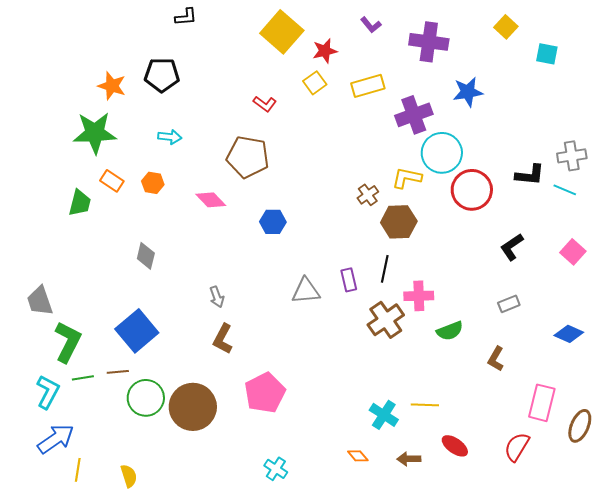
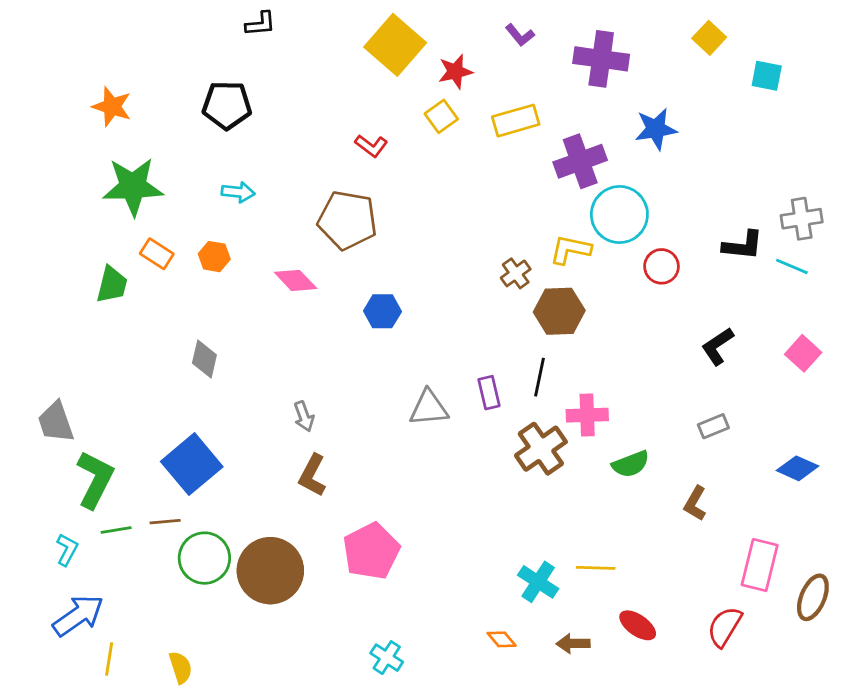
orange star: (112, 86) -> (112, 107), moved
red circle: (472, 190) -> (661, 266), size x0.6
cyan L-shape: (48, 392) -> (67, 550), size x0.7

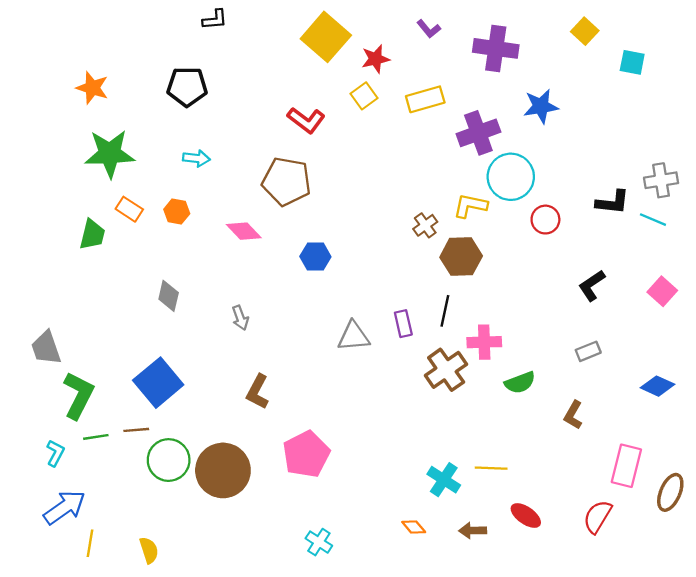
red L-shape: (371, 146) -> (306, 120), size x1.4
gray arrow: (304, 416) -> (240, 318), moved

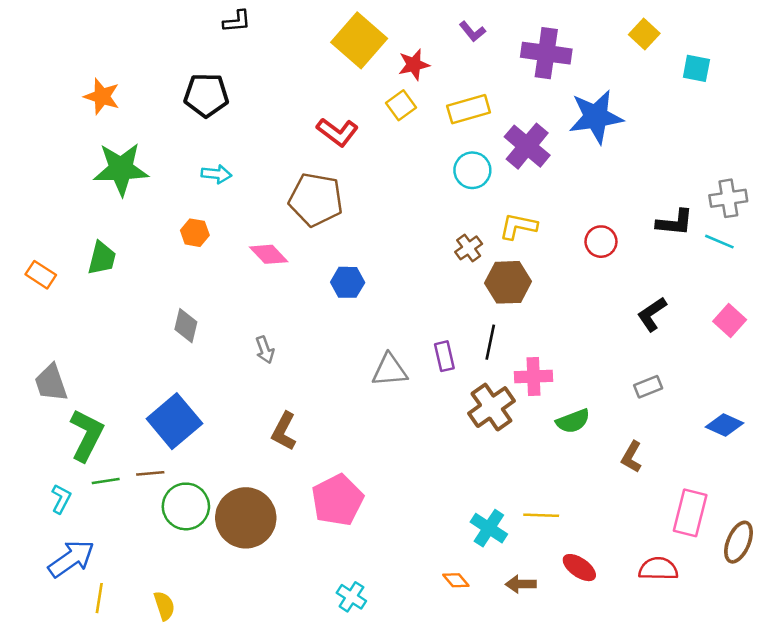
blue star: (541, 106) -> (596, 117), size x1.4
purple cross: (478, 133) -> (527, 146), turned -30
cyan circle: (511, 177) -> (472, 170), moved, size x0.7
orange rectangle: (129, 209) -> (41, 275), moved
red semicircle: (597, 517) -> (658, 569), turned 60

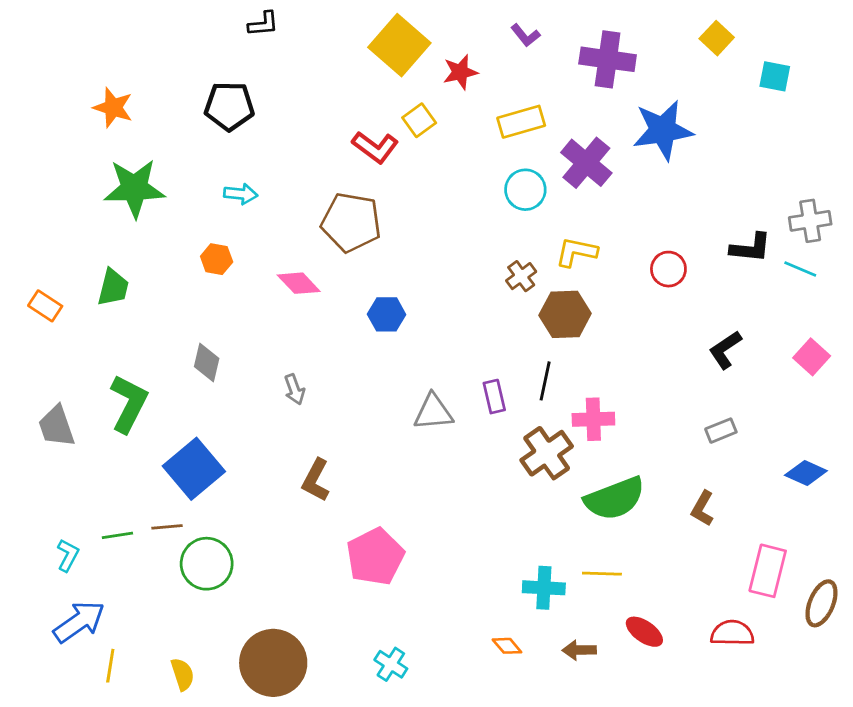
yellow square: (401, 105) -> (419, 120), moved
green semicircle: (573, 421) -> (615, 499), moved, size x1.6
green L-shape: (87, 435) -> (129, 404), moved
brown circle: (246, 518) -> (273, 663), moved
cyan cross: (489, 528) -> (544, 588), turned -30

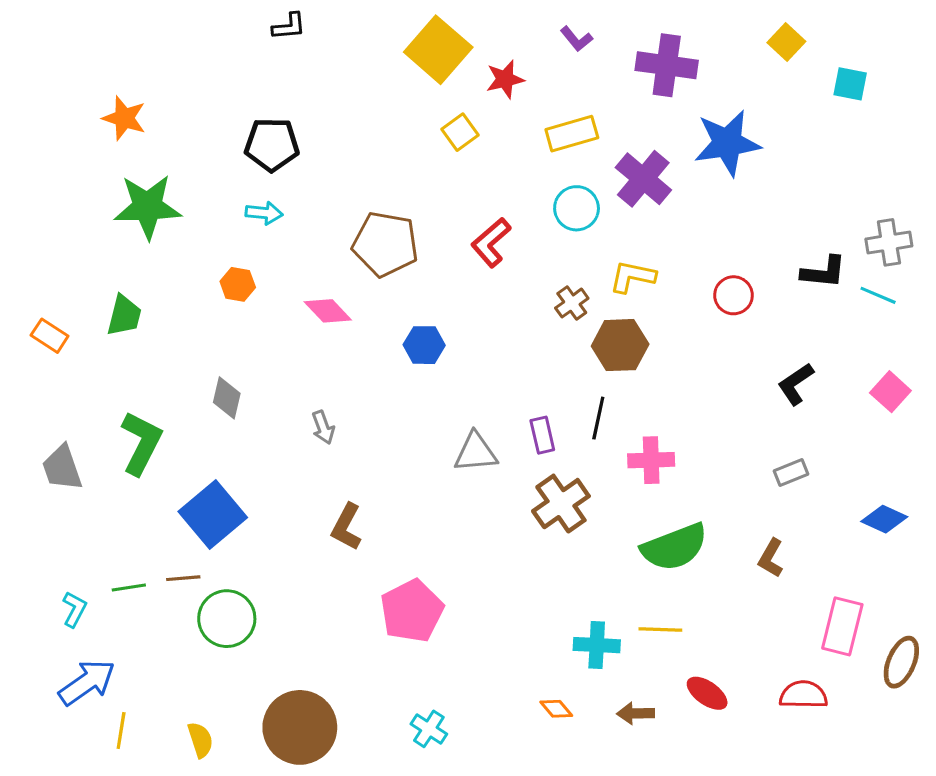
black pentagon: (229, 106) -> (272, 145), moved
red L-shape: (375, 147) -> (491, 242), moved, turned 102
brown cross: (547, 453) -> (561, 504), moved

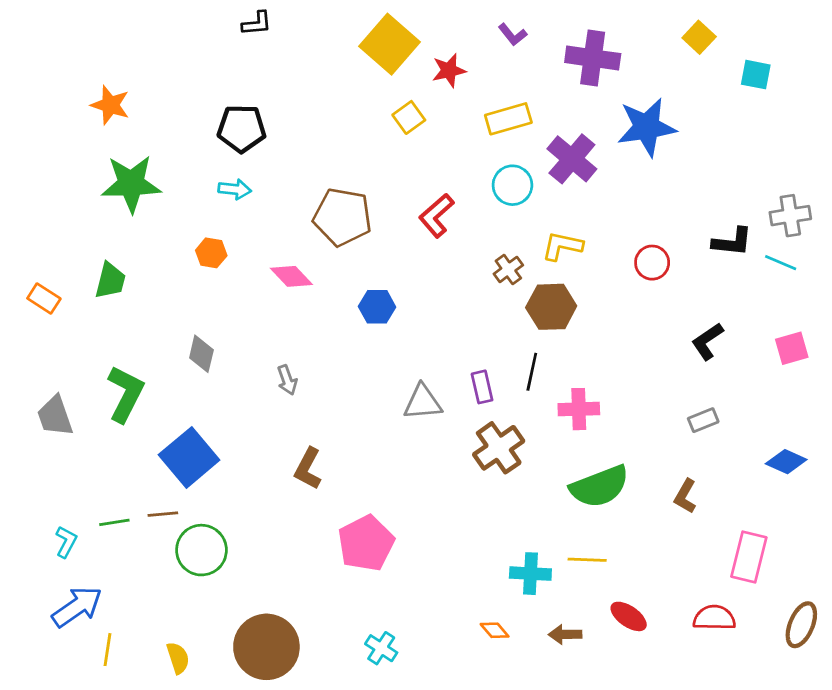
pink square: (890, 392) -> (792, 348), turned 32
brown ellipse: (901, 662) -> (801, 625), moved

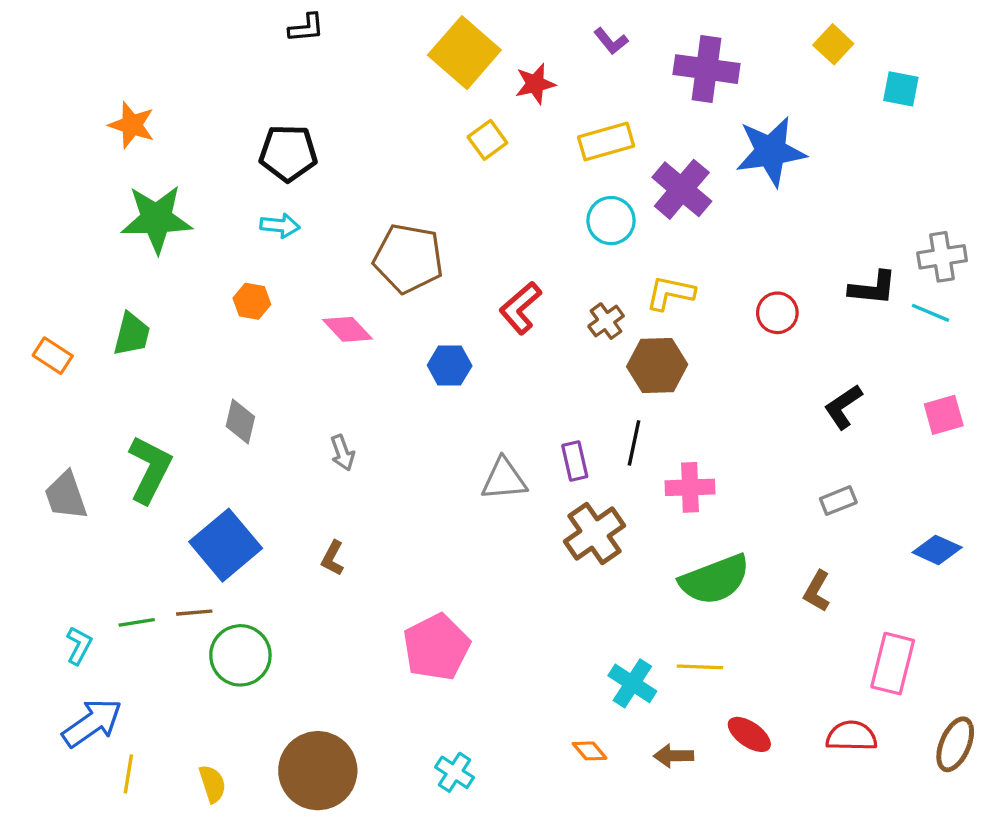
red L-shape: (436, 216) -> (520, 308), moved
brown L-shape: (308, 469) -> (333, 558), moved, size x0.7
cyan cross: (530, 574) -> (632, 683), turned 30

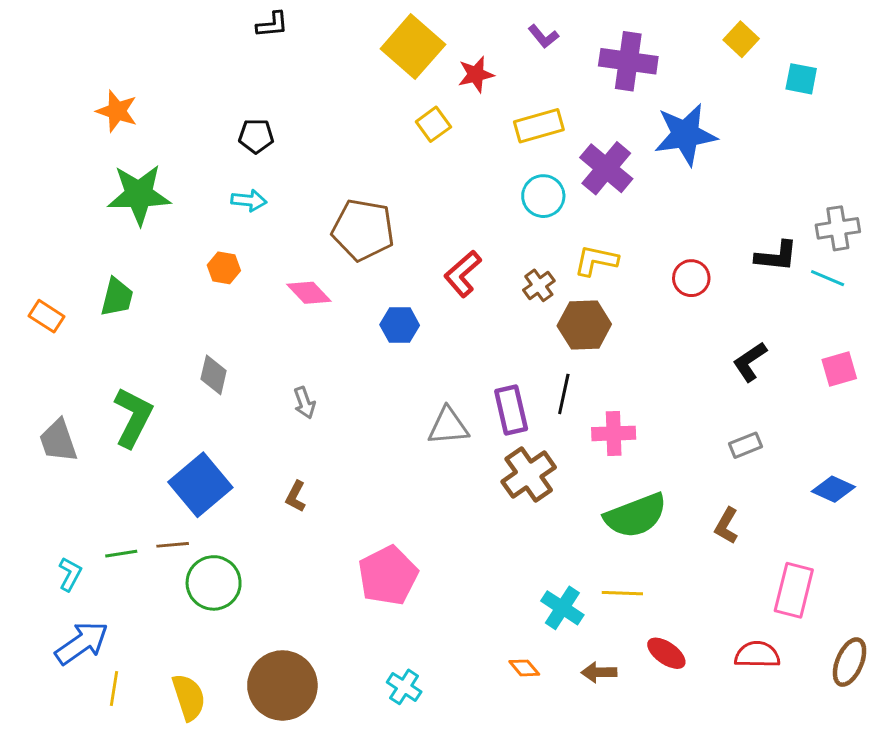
black pentagon: (288, 153) -> (256, 136), size x0.7
purple rectangle: (575, 461) -> (511, 410), size x1.4
yellow semicircle: (212, 784) -> (189, 697), size x1.4

